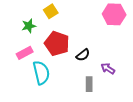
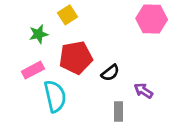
red pentagon: (57, 44) -> (76, 58), turned -30

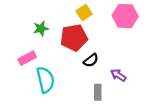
yellow square: (67, 15) -> (84, 13), moved
green star: (38, 34) -> (41, 28), moved
red pentagon: (76, 58) -> (74, 38), moved

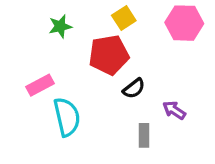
green star: (41, 28) -> (60, 26), moved

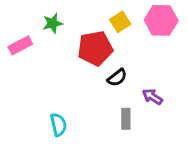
yellow square: (124, 18) -> (120, 22), moved
pink rectangle: (40, 85) -> (20, 45), moved
cyan semicircle: (67, 117) -> (58, 125), moved, size x0.7

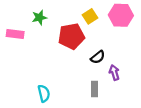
pink rectangle: (20, 45) -> (15, 34), turned 35
black semicircle: (117, 78) -> (98, 57), moved
purple arrow: (152, 97) -> (114, 73), turned 40

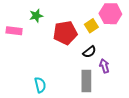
yellow square: (90, 16) -> (91, 26), moved
gray rectangle: (94, 89) -> (86, 81), size x1.5

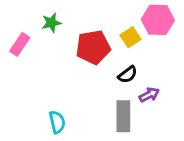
pink rectangle: (14, 31) -> (20, 44), turned -63
purple arrow: (104, 66) -> (149, 95), turned 80

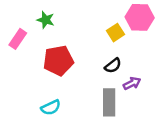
green star: (51, 23) -> (46, 20), turned 30
red pentagon: (93, 47) -> (58, 61), moved
cyan semicircle: (57, 122) -> (51, 107), turned 78

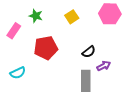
yellow square: (115, 33) -> (72, 17), moved
cyan semicircle: (51, 107) -> (18, 73), moved

